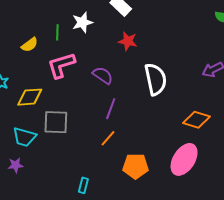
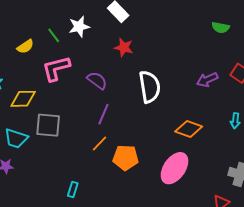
green line: (57, 32) -> (54, 35), turned -42
orange pentagon: (136, 166) -> (126, 158), moved

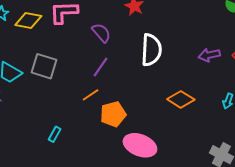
yellow diamond: (23, 99) -> (28, 20), moved
orange pentagon: (126, 158) -> (113, 114), turned -30
pink ellipse: (174, 168) -> (140, 145), moved, turned 64

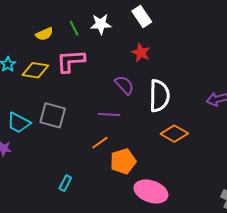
purple semicircle: (101, 33) -> (124, 85), moved
purple line: (101, 67) -> (109, 114), turned 60
orange diamond: (181, 99) -> (174, 134), moved

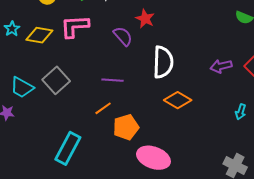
purple semicircle: (124, 85) -> (123, 36), moved
gray square: (53, 115) -> (56, 80), turned 32
cyan rectangle: (65, 183) -> (68, 148), size x2.0

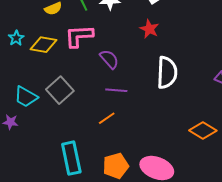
purple semicircle: (123, 36) -> (109, 59), moved
orange diamond: (178, 100) -> (203, 131), moved
orange pentagon: (126, 127) -> (116, 166), moved
cyan rectangle: (68, 148) -> (71, 158), turned -40

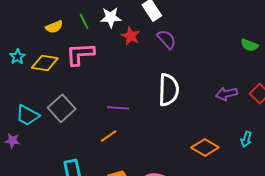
red star: (149, 29) -> (131, 36), moved
purple semicircle: (109, 59) -> (167, 39), moved

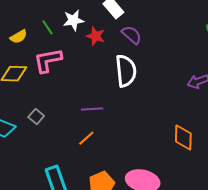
white semicircle: (169, 90) -> (126, 71), moved
gray square: (62, 108) -> (36, 116), size x0.6
orange diamond: (205, 148) -> (183, 137), turned 68

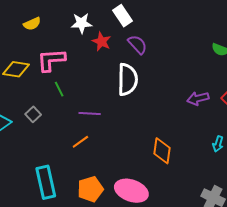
green line: (48, 27) -> (59, 89), moved
yellow semicircle: (19, 37) -> (32, 24), moved
orange diamond: (183, 137) -> (162, 151), moved

